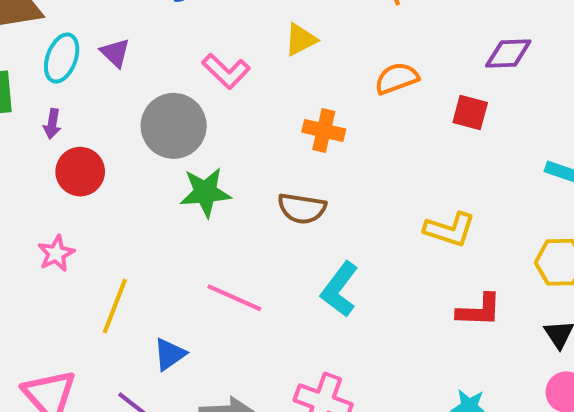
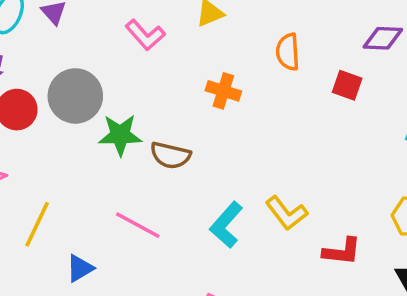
orange semicircle: (397, 78) -> (288, 52), turned -78
gray circle: (174, 126) -> (75, 96), moved
brown semicircle: (302, 208) -> (170, 155), moved
yellow L-shape: (450, 229) -> (286, 213), moved, turned 30

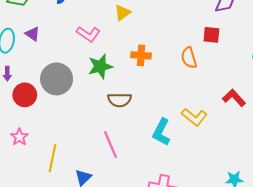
orange semicircle: (288, 52) -> (189, 58), moved
green star: (120, 135) -> (100, 66), moved
pink line: (138, 225) -> (110, 145), turned 52
red L-shape: (342, 251) -> (234, 98), moved, turned -125

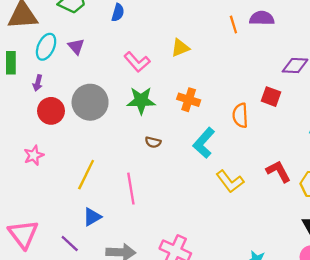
brown semicircle: (120, 100) -> (153, 142), size x0.6
cyan L-shape: (161, 132) -> (204, 143), moved
yellow line: (52, 158) -> (86, 175), moved

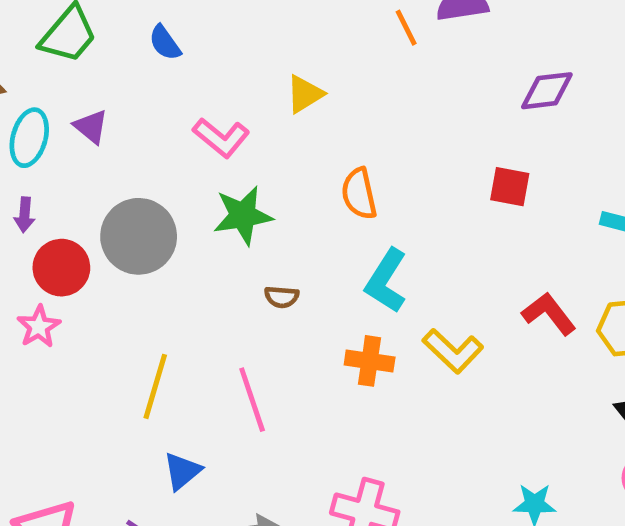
blue semicircle: (118, 13) -> (165, 43), turned 138
red square: (271, 97) -> (510, 187), moved
orange cross: (189, 100) -> (370, 361), moved
orange semicircle: (240, 115) -> (359, 194), moved
pink star: (34, 155) -> (39, 327), moved

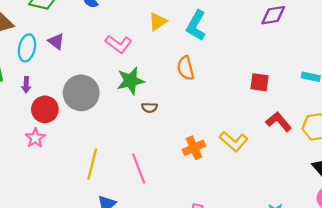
red square: (510, 187) -> (260, 82), moved
cyan L-shape: (386, 281) -> (196, 26), moved
brown semicircle: (282, 297) -> (149, 108), moved
orange cross: (370, 361) -> (194, 148), turned -30

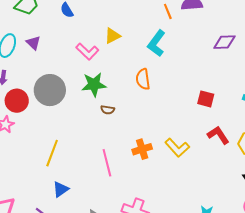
yellow triangle: (158, 22) -> (113, 36), moved
pink line: (139, 169) -> (107, 163), moved

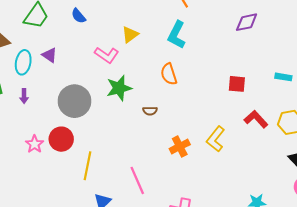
red circle: (17, 101) -> (61, 139), moved
brown semicircle: (108, 110) -> (150, 111), moved
yellow L-shape: (177, 148) -> (216, 139), turned 90
pink line: (107, 163) -> (137, 180), moved

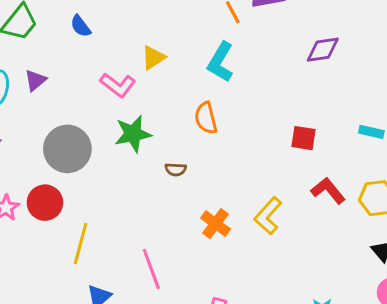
purple triangle: (50, 55) -> (35, 80), turned 42
orange cross: (180, 147) -> (216, 224), turned -30

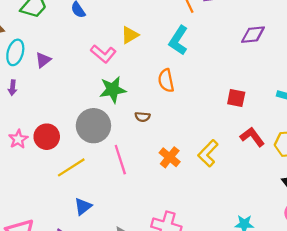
purple triangle: (35, 80) -> (43, 60), moved
gray circle: (67, 149) -> (93, 126), moved
yellow line: (81, 243) -> (71, 167), turned 40
pink line: (151, 269) -> (120, 160), moved

